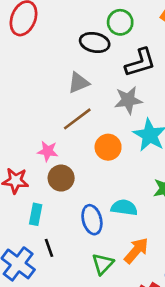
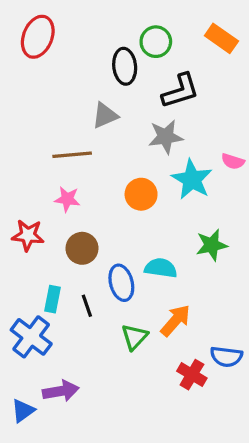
black ellipse: (95, 42) -> (125, 66), turned 72
brown line: (77, 119) -> (72, 155), moved, turned 32
brown circle: (61, 178) -> (82, 248), moved
cyan rectangle: (36, 214) -> (52, 299), moved
black line: (49, 248) -> (87, 306), moved

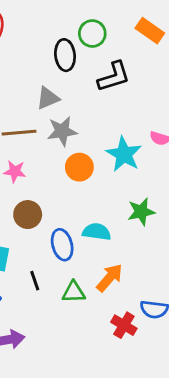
gray star: (166, 137) -> (62, 131), moved
black line: (87, 306) -> (35, 281), moved
green triangle: (134, 337) -> (74, 292), turned 45

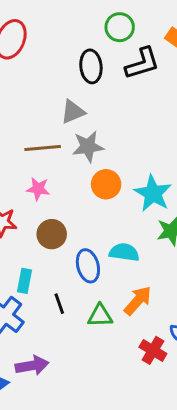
green circle: (92, 33) -> (120, 27), moved
black L-shape: (114, 77) -> (142, 63), moved
cyan star: (124, 154) -> (153, 193), moved

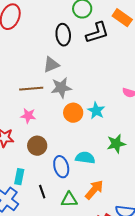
cyan star: (153, 193) -> (96, 111), moved, size x0.7

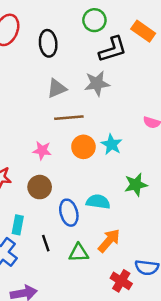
black ellipse: (63, 35) -> (48, 43), moved
gray star: (61, 88) -> (97, 84), moved
brown line: (31, 89) -> (69, 118), moved
pink star: (28, 116) -> (42, 151), moved

